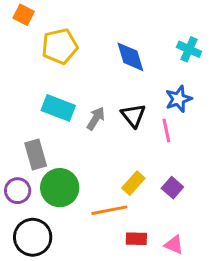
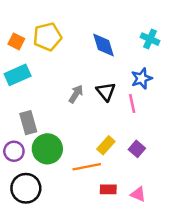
orange square: (24, 15) -> (16, 41), moved
cyan rectangle: (58, 108) -> (18, 75), moved, turned -45

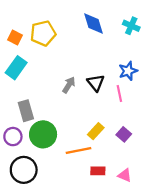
cyan cross: (150, 39) -> (131, 26), moved
blue diamond: (103, 45) -> (94, 24), moved
cyan rectangle: (18, 75) -> (16, 68), turned -30

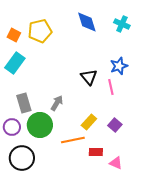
gray arrow: (69, 85) -> (57, 103), moved
red rectangle: (98, 171) -> (96, 152), moved

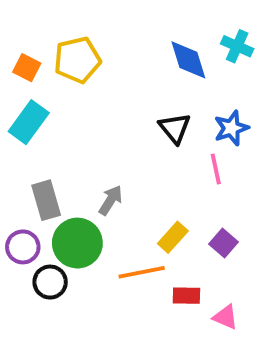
blue diamond: (87, 22) -> (188, 60), moved
black triangle: (89, 77) -> (175, 128), moved
black circle: (22, 158) -> (50, 282), moved, size x0.7

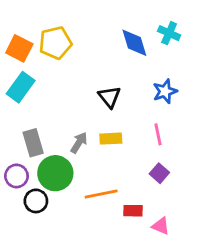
orange square: (27, 68) -> (19, 48), size x1.4
black triangle: (175, 128) -> (109, 97), moved
pink line: (216, 169) -> (158, 134), moved
yellow rectangle: (173, 237) -> (111, 139), moved, turned 45

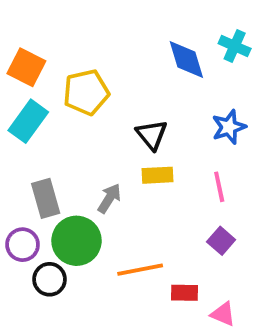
yellow pentagon: (55, 43) -> (86, 92), moved
yellow rectangle: (111, 139) -> (157, 175), moved

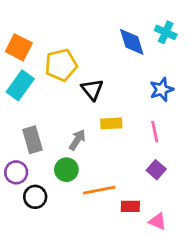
black triangle: (152, 135) -> (92, 89), moved
green circle: (77, 241) -> (66, 170), moved, size x0.7

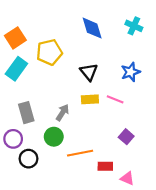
blue diamond: (132, 42) -> (92, 28), moved
orange square: (19, 47) -> (15, 38), turned 30
black triangle: (92, 89) -> (89, 72), moved
pink line: (155, 132) -> (115, 99), moved, turned -56

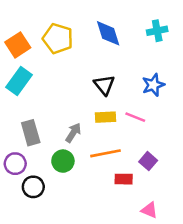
cyan cross: (134, 26) -> (157, 31), turned -35
yellow pentagon: (49, 52) -> (58, 38), moved, turned 30
orange line: (80, 153) -> (106, 153), moved
red rectangle: (105, 166) -> (124, 179), moved

